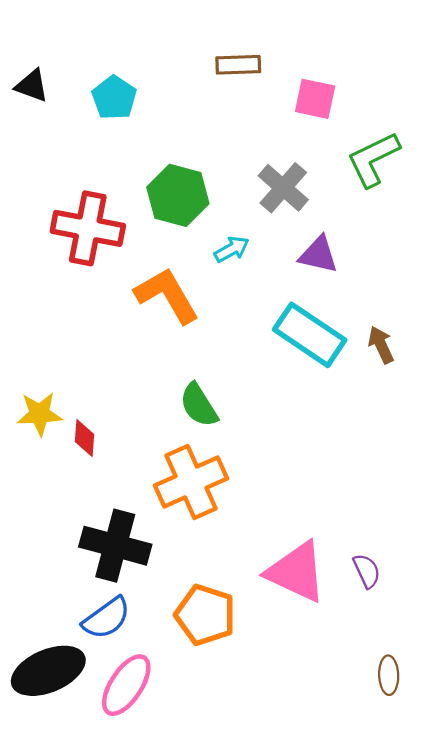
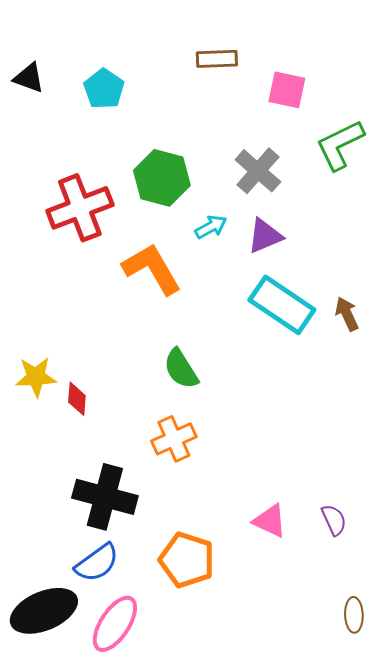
red cross: (88, 228) -> (80, 208), turned -32
purple triangle: (318, 255) -> (265, 236), moved, turned -36
orange cross: (191, 482) -> (174, 439), size x0.7
pink triangle: (296, 572) -> (270, 521), size x0.6

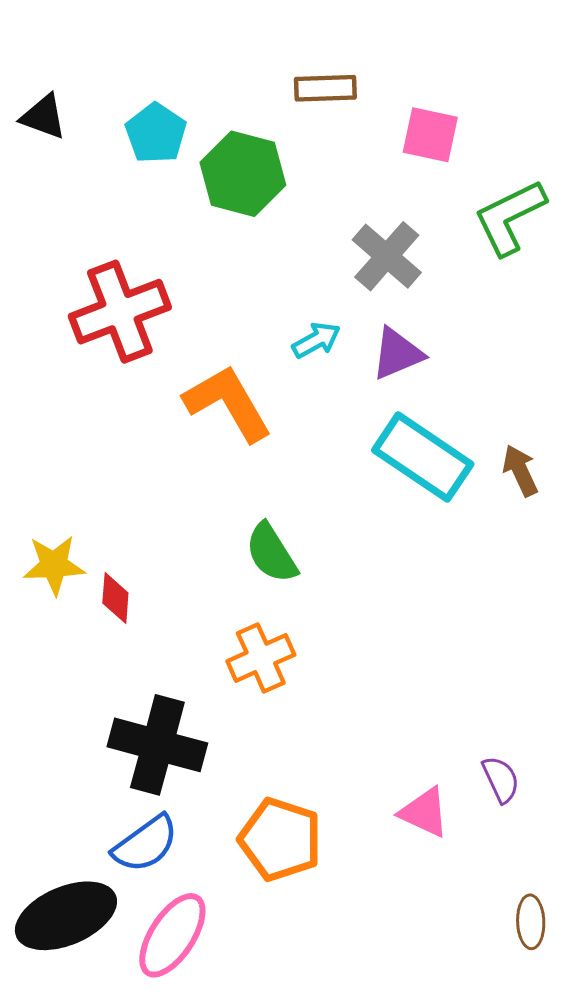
green hexagon: (162, 178) -> (243, 174), moved
pink triangle: (270, 521) -> (424, 812), moved

